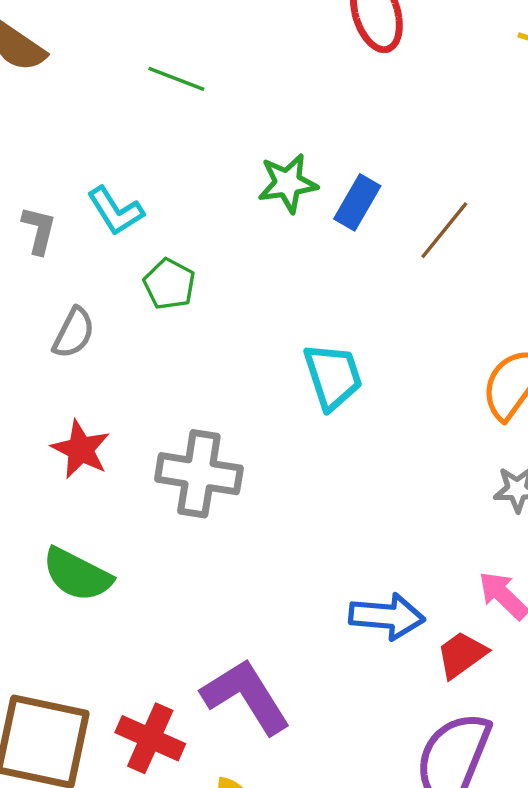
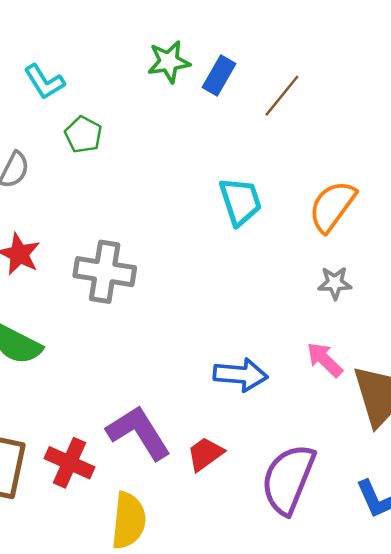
cyan trapezoid: (333, 376) -> (240, 201), moved
red trapezoid: (462, 655) -> (205, 454), moved

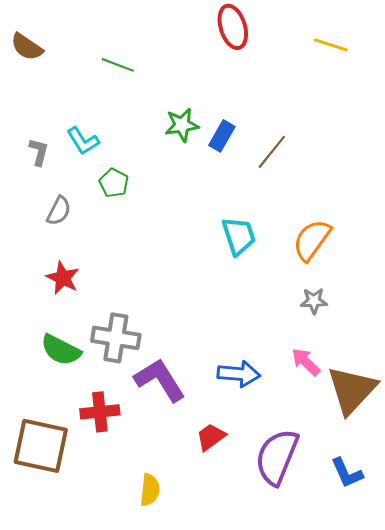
gray cross: (105, 272) -> (116, 338), moved
purple L-shape: (139, 433) -> (160, 380), moved
red cross: (69, 463) -> (100, 412), moved, turned -30
yellow semicircle: (129, 521) -> (150, 490), size x0.7

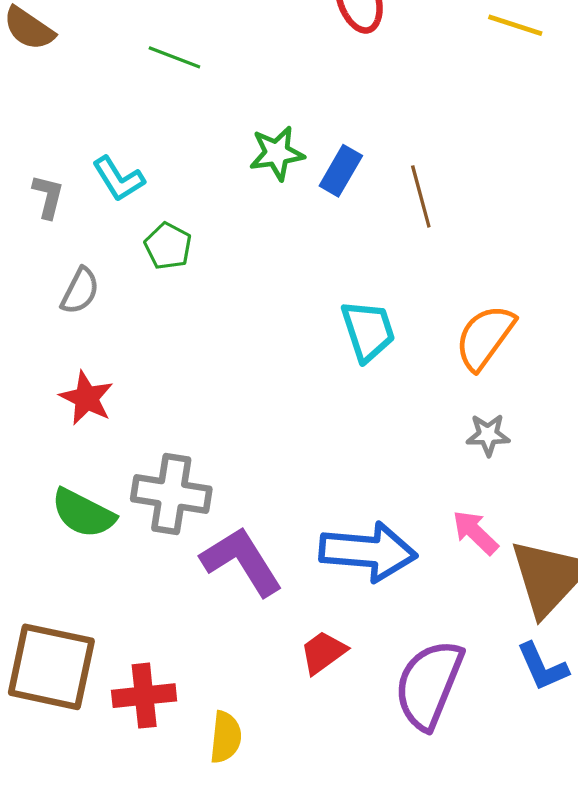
brown line: (272, 152) -> (421, 196), turned -54
blue arrow: (239, 374) -> (368, 552), size x1.4
red cross: (100, 412) -> (144, 696), moved
blue L-shape: (347, 473) -> (542, 667), moved

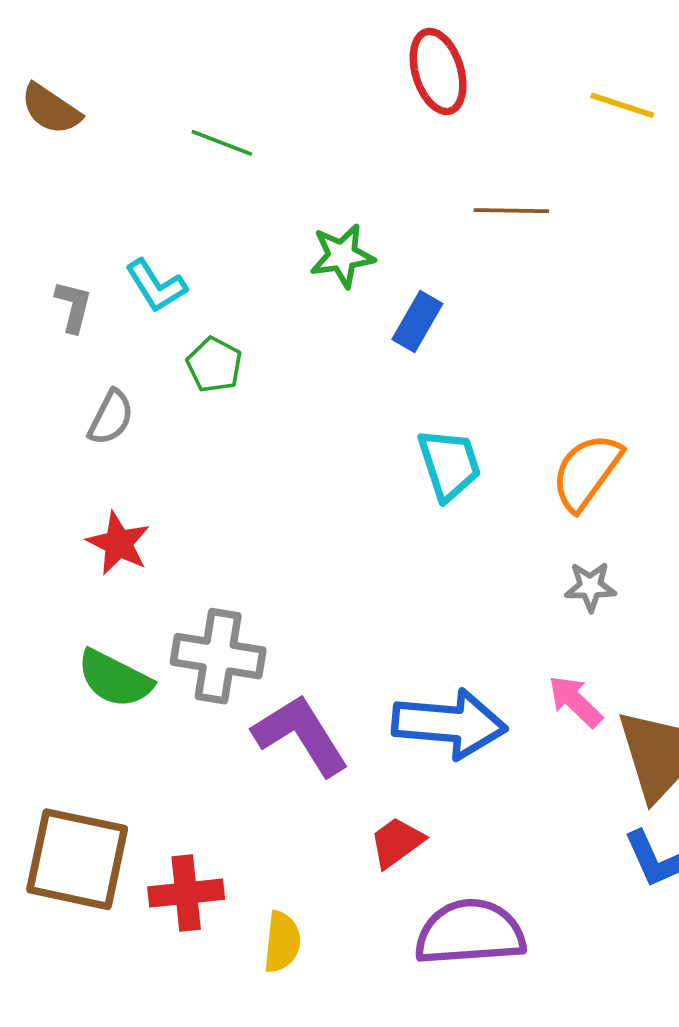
blue rectangle: (341, 171) -> (417, 322), moved
brown line: (421, 196) -> (511, 211), moved, turned -74
purple semicircle: (429, 684) -> (470, 933), moved, turned 64

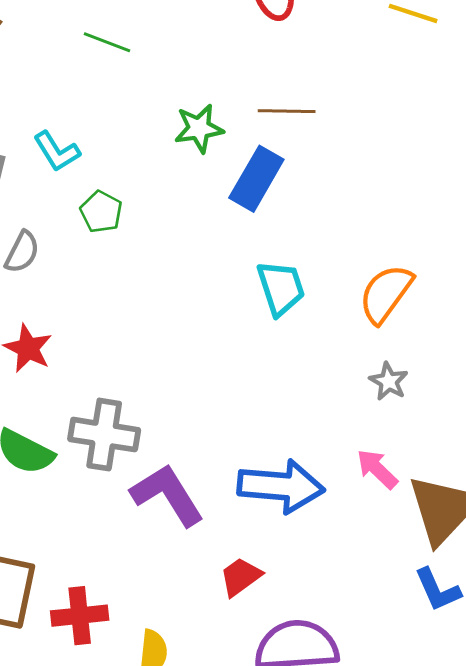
brown line: (511, 211) -> (287, 111), moved
blue rectangle: (417, 322) -> (256, 179), size x1.4
gray star: (590, 587) -> (389, 381), turned 30

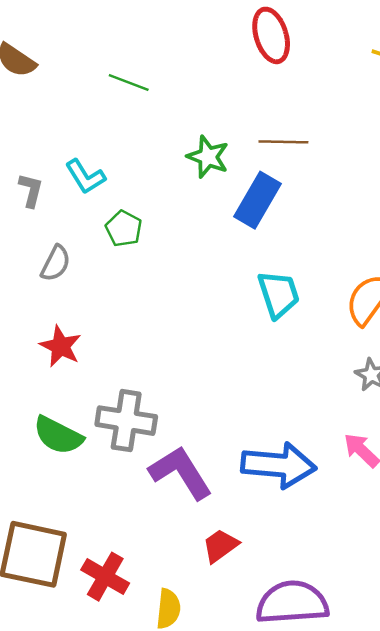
green star: (199, 128) -> (208, 157), turned 30
red trapezoid: (241, 577) -> (220, 546), moved
red cross: (80, 616) -> (105, 577), turned 36

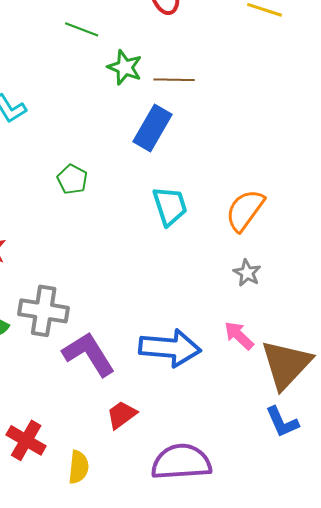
green line: (129, 82) -> (82, 29), moved
green star: (208, 157) -> (125, 67), moved
green pentagon: (124, 229) -> (72, 179), moved

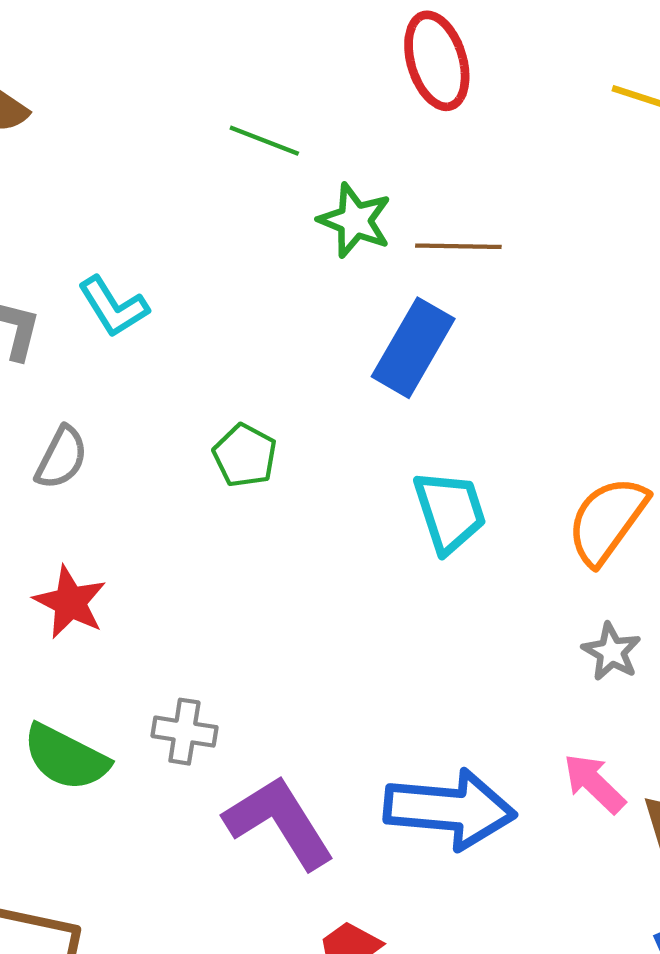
gray cross: (44, 311) -> (184, 732), size x0.6

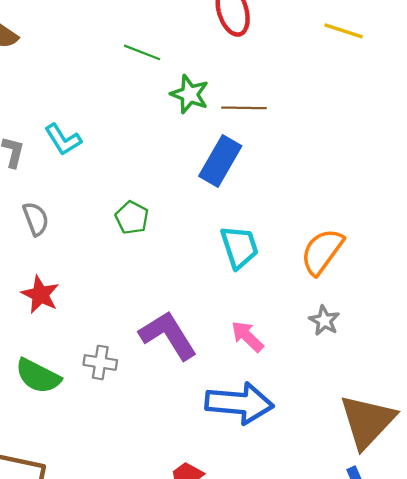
gray semicircle: (62, 458) -> (36, 219), turned -48
pink arrow: (594, 783) -> (247, 336), moved
purple L-shape: (279, 822) -> (168, 335), moved

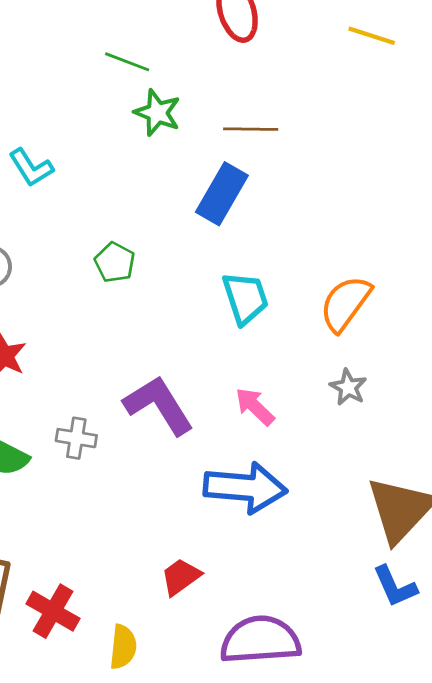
green star: (190, 94) -> (157, 113), moved

